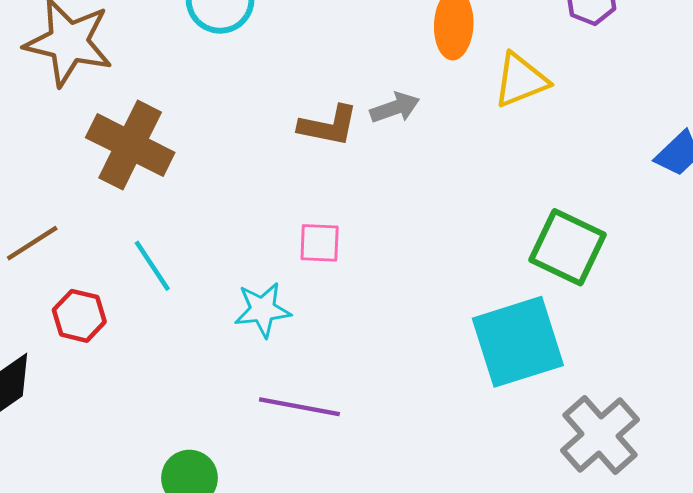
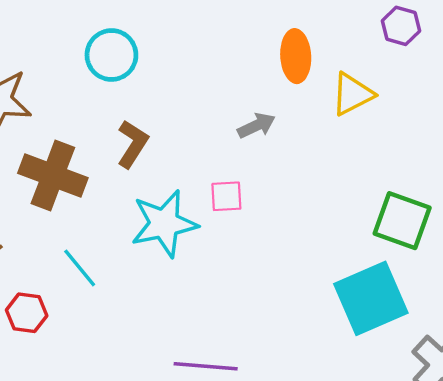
brown L-shape: (328, 126) -> (133, 144), moved, turned -63
pink square: (320, 243) -> (226, 196), moved
cyan star: (263, 310) -> (164, 224), moved, size x1.5

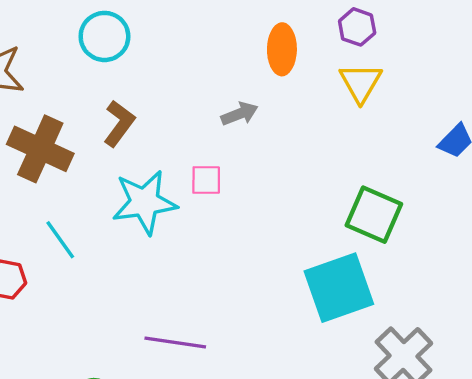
purple hexagon: (401, 26) -> (357, 27), moved
yellow triangle: (352, 94) -> (361, 83), moved, turned -36

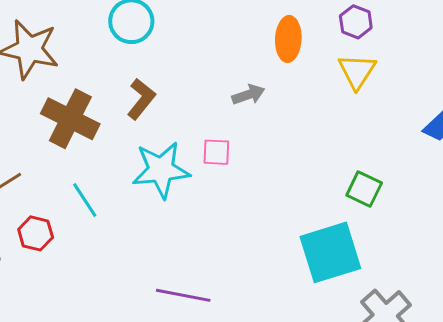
green square: (374, 215) -> (364, 189), size x0.7

